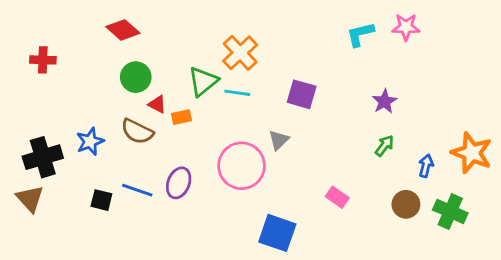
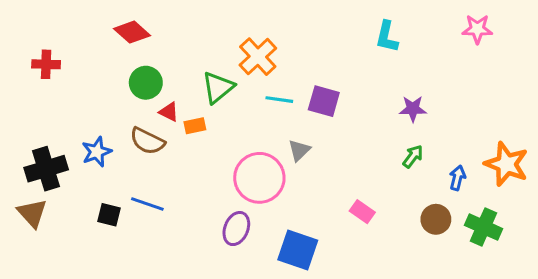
pink star: (406, 27) -> (477, 29), moved
cyan L-shape: (360, 34) -> (387, 37), turned -64
cyan line: (237, 93) -> (279, 100), moved
purple star: (384, 101) -> (413, 109), turned 30
purple ellipse: (179, 183) -> (236, 229), moved

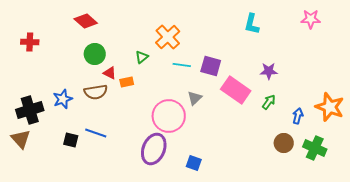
green triangle: (218, 87) -> (142, 57), size x0.6
brown semicircle: (147, 141) -> (96, 92), turned -35
pink rectangle: (362, 212) -> (236, 90), moved, size x1.8
purple ellipse: (236, 229) -> (154, 149), size x1.4
blue square: (298, 250) -> (194, 163), size x0.6

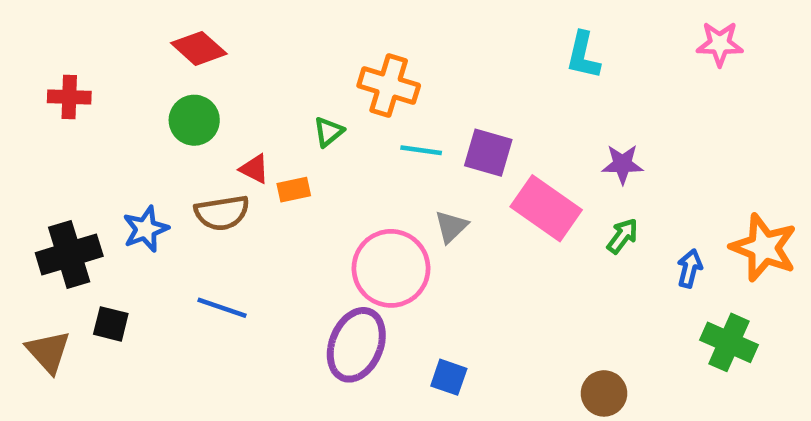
orange cross: (168, 37) -> (389, 85), turned -30
green circle: (95, 54) -> (194, 120), moved
brown triangle: (21, 139) -> (48, 352), moved
black square: (71, 140) -> (111, 324), moved
brown circle: (284, 143) -> (604, 393), moved

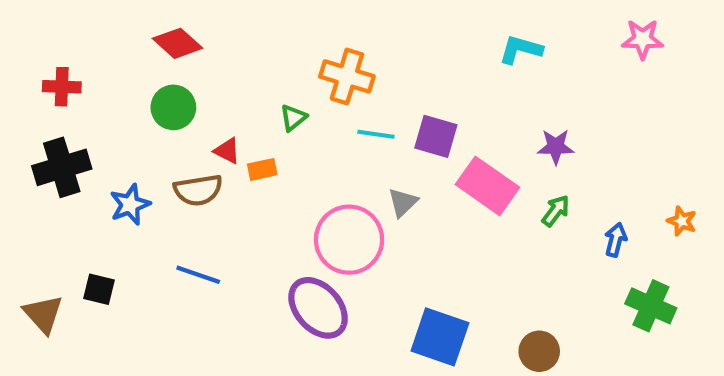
cyan L-shape: (583, 55) -> (521, 50), turned 93
orange star: (764, 248) -> (682, 221), size x0.5
black cross: (69, 254) -> (62, 167), moved
purple ellipse: (356, 345) -> (318, 308), turned -64
blue square: (449, 377) -> (440, 337), moved, size x1.8

